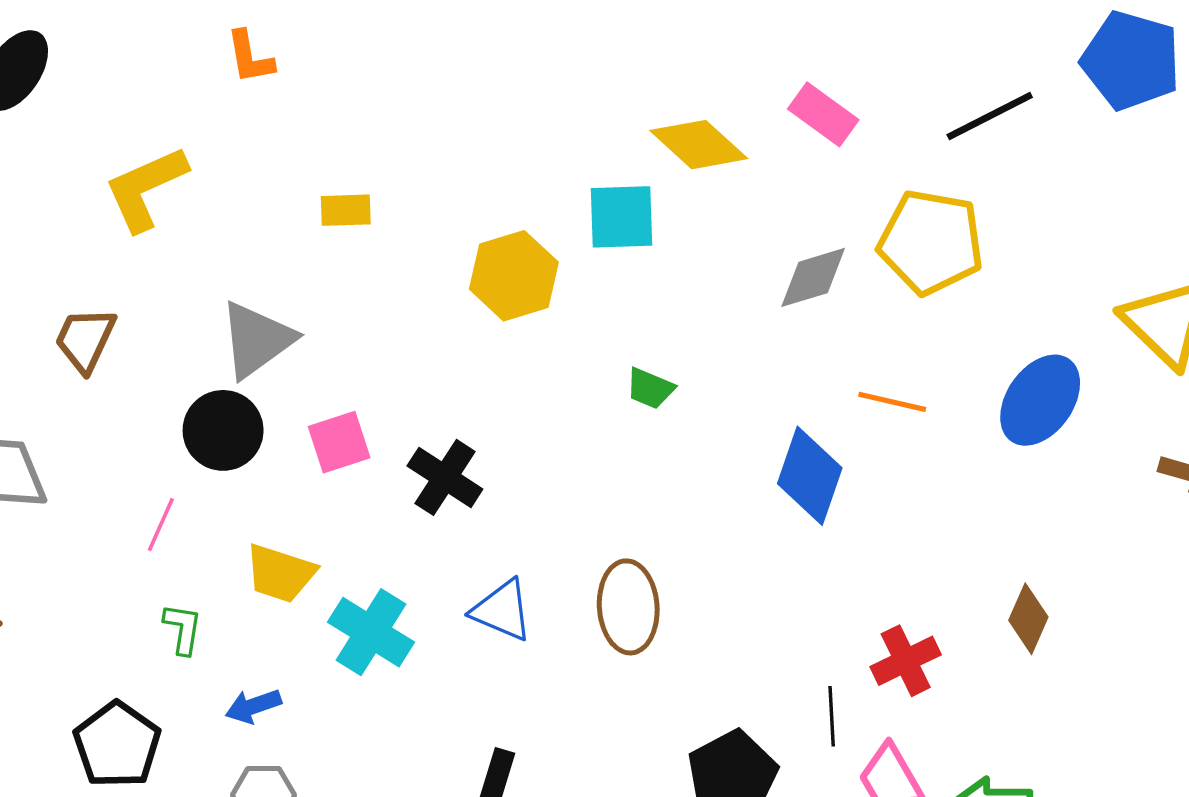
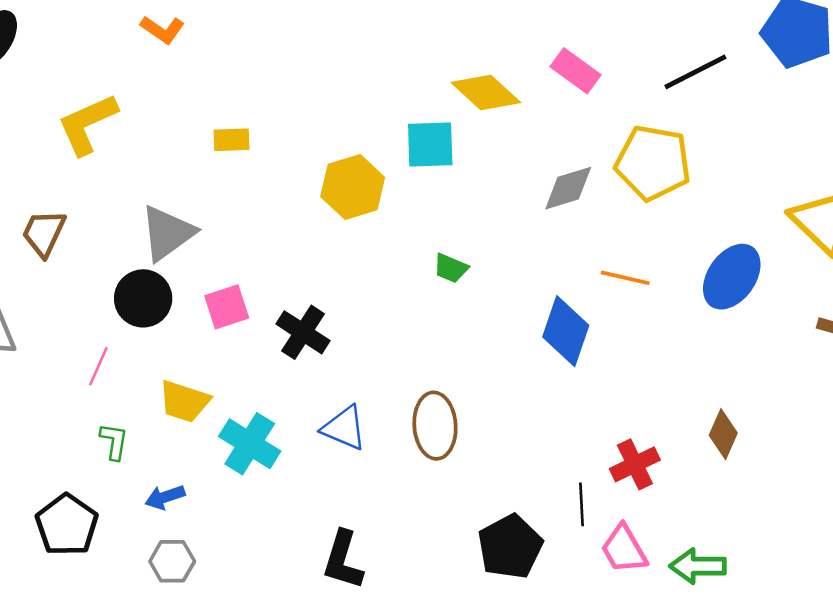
orange L-shape: (250, 57) -> (162, 30), turned -45

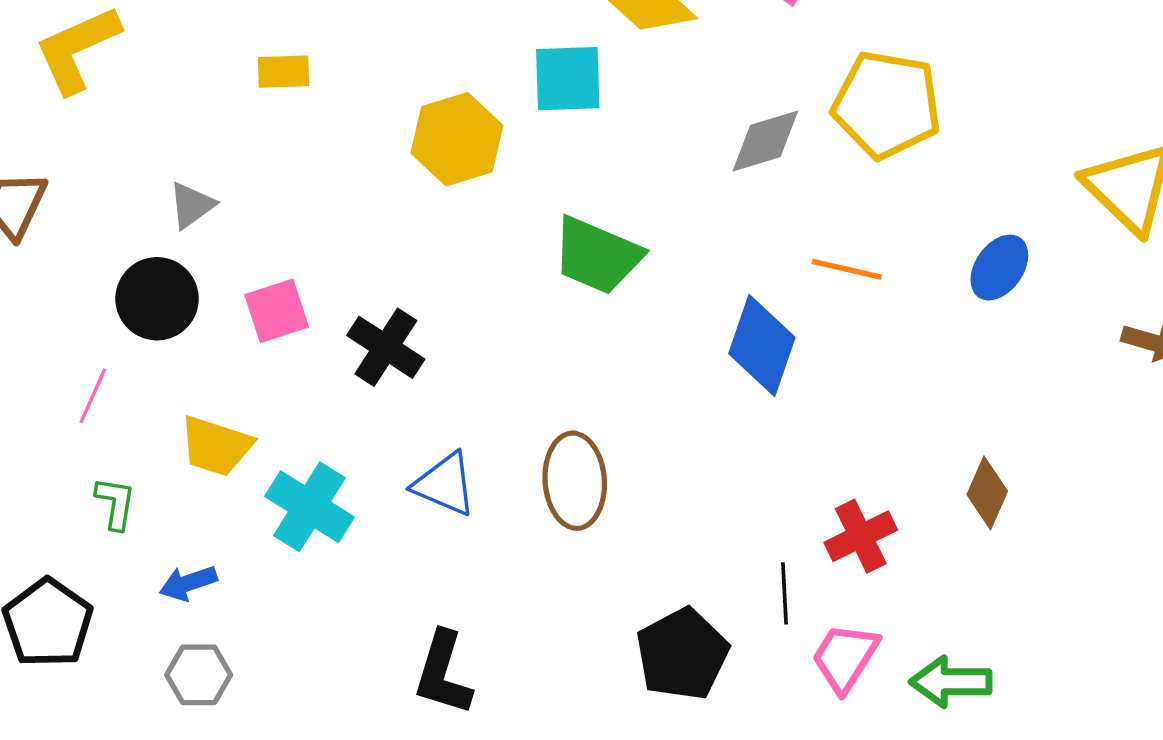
gray triangle: (167, 233) -> (192, 205), size x0.6
green trapezoid: (451, 268) -> (597, 255), size x1.8
blue ellipse: (732, 277) -> (999, 268), size x0.7
pink trapezoid: (624, 549) -> (845, 658), turned 62

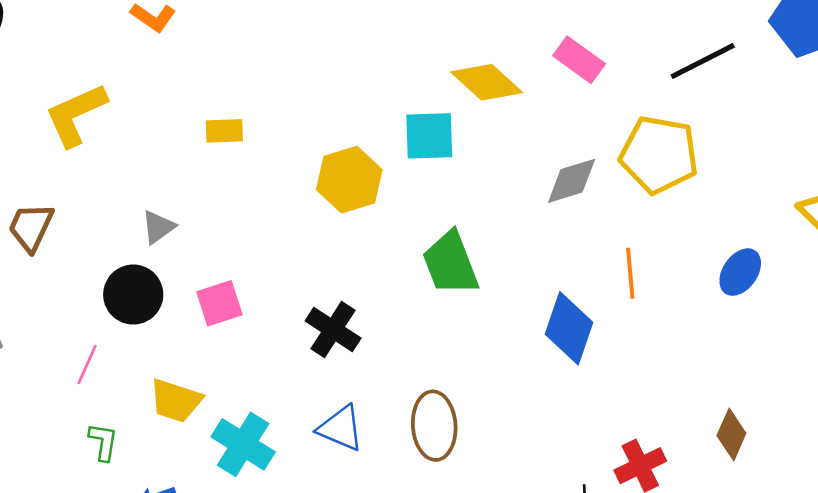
green trapezoid: (597, 255) -> (450, 263), turned 46
orange line: (847, 269) -> (630, 273), turned 72
black cross: (386, 347) -> (333, 329), moved

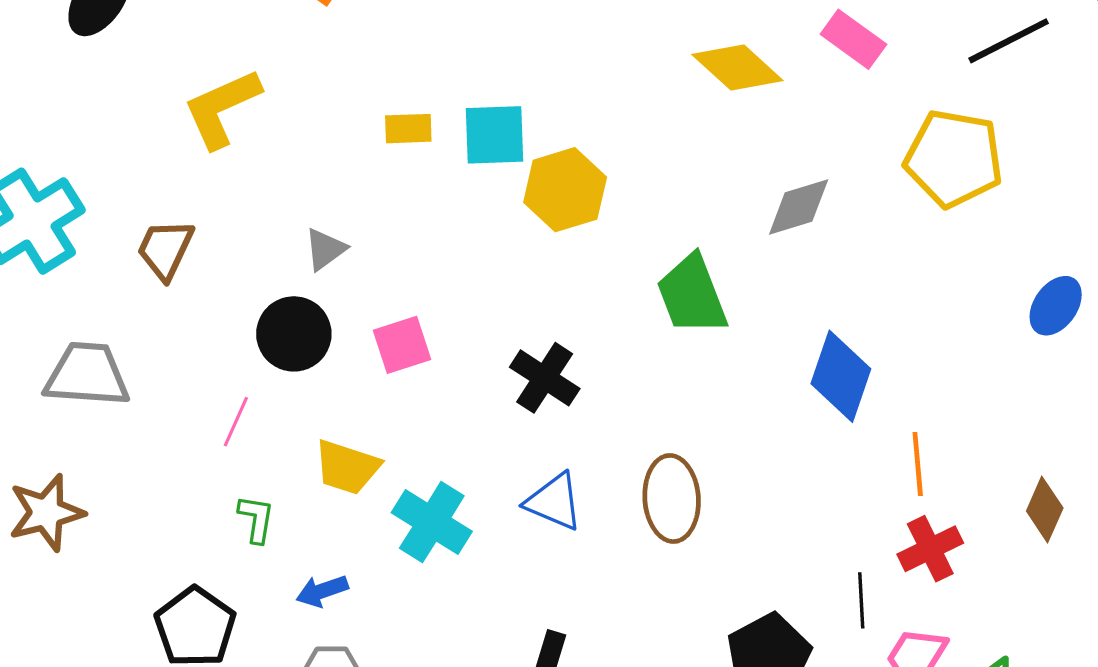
cyan square: (429, 136) -> (495, 135), moved
gray diamond: (572, 181) -> (799, 207), moved
orange line: (630, 273) -> (918, 464), moved

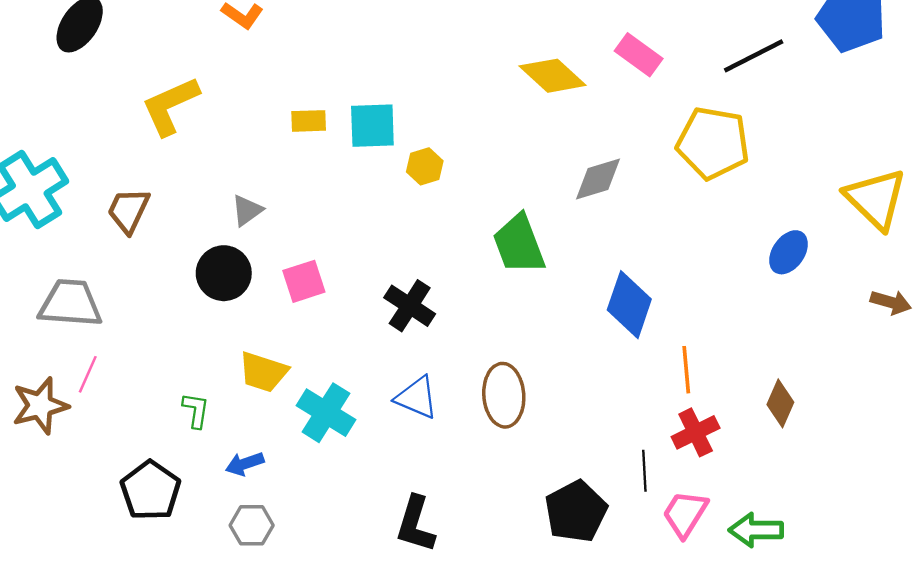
yellow hexagon: (565, 190) -> (425, 166), size x0.6
pink line: (236, 422) -> (88, 374), moved

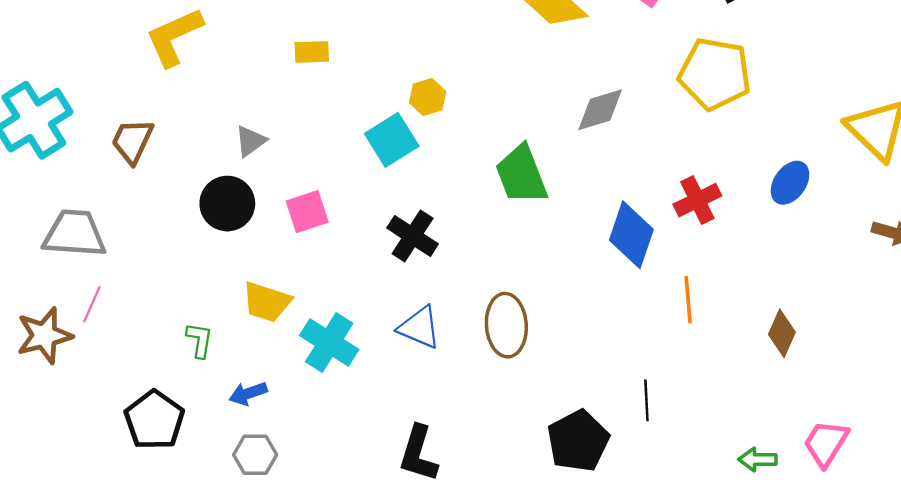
cyan square: (372, 126) -> (392, 140), moved, turned -30
red cross: (696, 432) -> (697, 200), moved
pink trapezoid: (685, 514) -> (826, 443), moved
green arrow: (756, 530) -> (758, 459), size x0.7

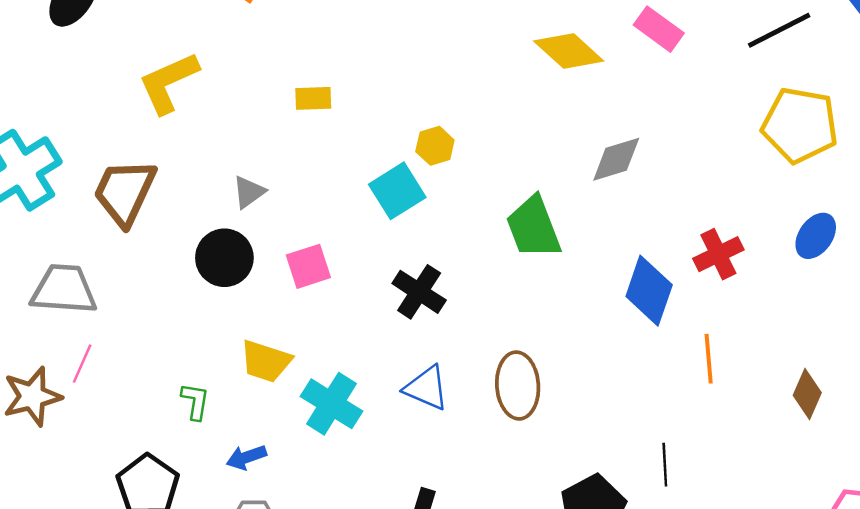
yellow pentagon: (715, 74) -> (800, 125), moved
brown trapezoid: (132, 141) -> (125, 192), size x1.4

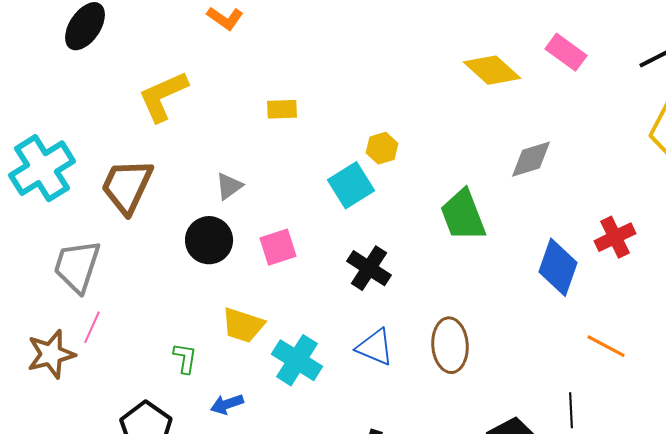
gray trapezoid: (64, 289) -> (77, 266), turned -76
orange line: (709, 359) -> (606, 346), moved, turned -57

